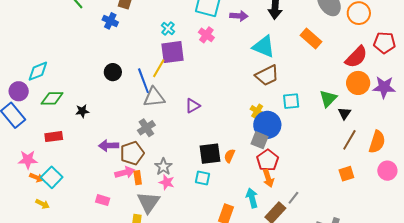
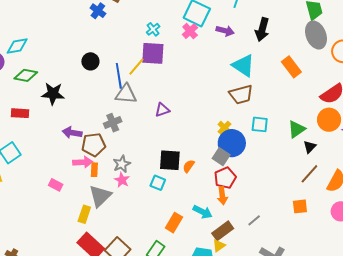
pink cross: (206, 35) -> (190, 31), moved
black star: (82, 111) -> (53, 94), size x1.6
cyan arrow: (252, 198) -> (203, 212), turned 120
gray line: (293, 198) -> (254, 220), moved

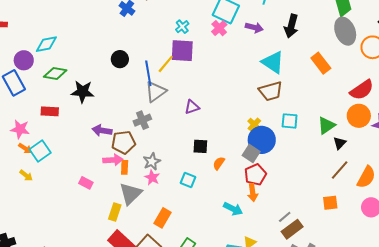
gray triangle: (126, 94) -> (156, 92), turned -40
black square: (170, 160) -> (200, 146), moved, size x0.7
orange rectangle: (174, 223) -> (163, 218), moved
brown rectangle: (223, 231) -> (292, 229), moved

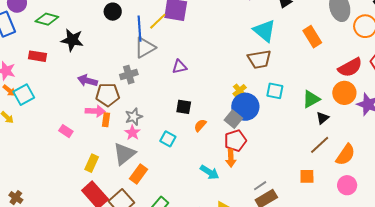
gray triangle: (130, 194) -> (124, 154), moved

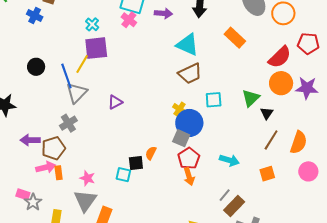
black square: (184, 107) -> (136, 163), moved
gray star: (134, 117) -> (33, 202), moved
cyan arrow: (210, 172) -> (229, 160), moved

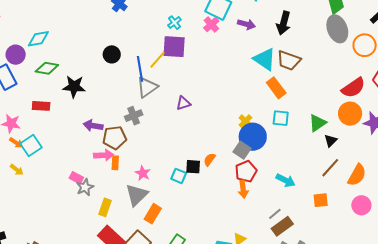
orange rectangle: (235, 38) -> (276, 88), moved
brown trapezoid: (190, 74) -> (289, 60), moved, turned 35

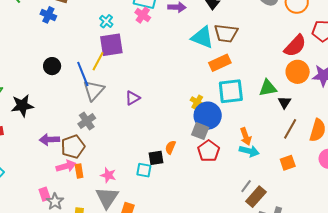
orange rectangle: (276, 88) -> (220, 63), turned -65
cyan square: (281, 118) -> (231, 91), size x1.5
green triangle: (318, 123) -> (268, 88), turned 36
pink rectangle: (76, 178) -> (45, 194), turned 56
orange arrow: (243, 189) -> (246, 136), moved

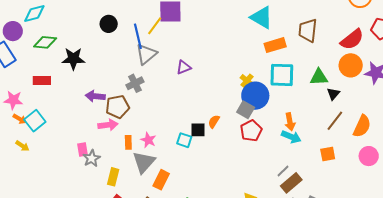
brown trapezoid: (226, 33) -> (308, 30), moved, turned 80
orange rectangle: (79, 171) -> (128, 142), moved

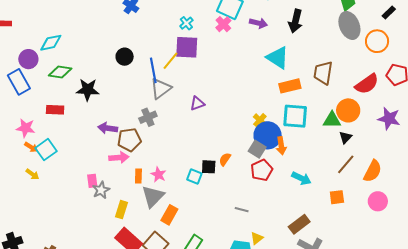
orange circle: (351, 65) -> (348, 110), moved
orange arrow: (290, 122) -> (281, 146), moved
gray line: (283, 171) -> (242, 210), moved, turned 56

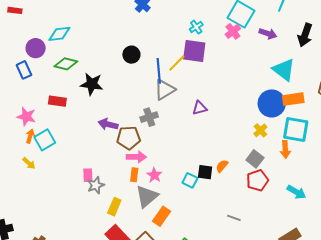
blue rectangle: (19, 82) -> (24, 70), size x0.7
blue circle: (268, 135) -> (272, 103), moved
orange arrow: (281, 146) -> (285, 149), moved
orange arrow: (31, 147) -> (30, 136), turned -112
pink arrow: (119, 157) -> (136, 157), moved

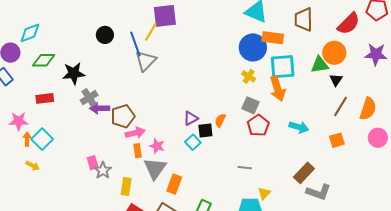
orange rectangle: (293, 99) -> (273, 38), turned 30
purple triangle: (200, 108) -> (191, 118), moved
gray cross: (149, 117) -> (89, 98), moved
orange arrow: (285, 149) -> (278, 89), size x1.4
cyan square: (190, 180) -> (193, 142), turned 35

